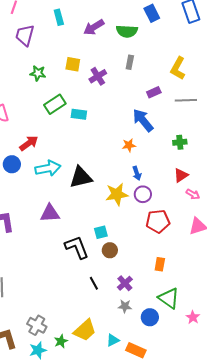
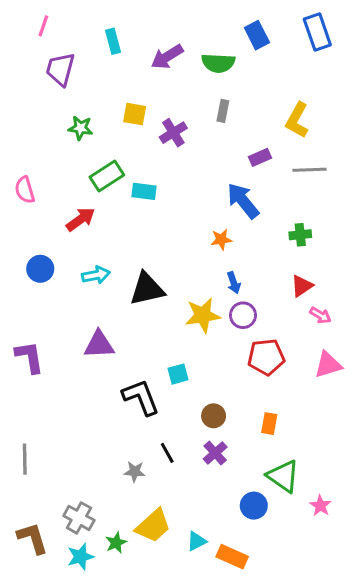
red arrow: (29, 143) -> (80, 219), moved
cyan arrow: (48, 168) -> (96, 275), size x0.7
brown circle: (110, 250) -> (214, 416), moved
gray star: (125, 306) -> (135, 472), moved

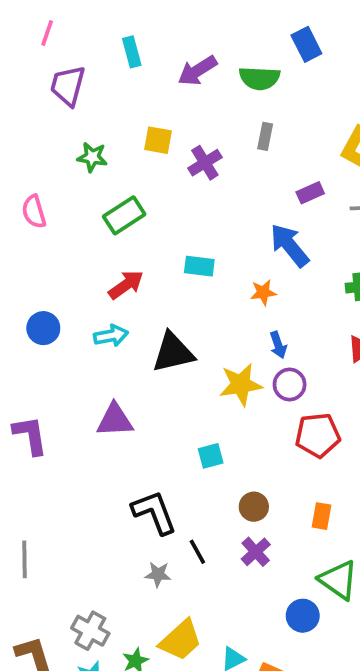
pink semicircle: (25, 190) -> (34, 212), moved
cyan rectangle: (144, 191) -> (199, 266), moved
red arrow: (80, 219) -> (126, 285), moved
black L-shape: (141, 397) -> (154, 512), moved

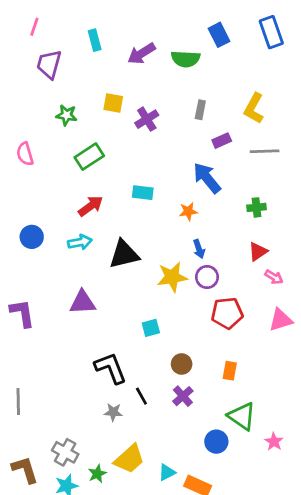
gray rectangle: (265, 136) -> (200, 110), moved

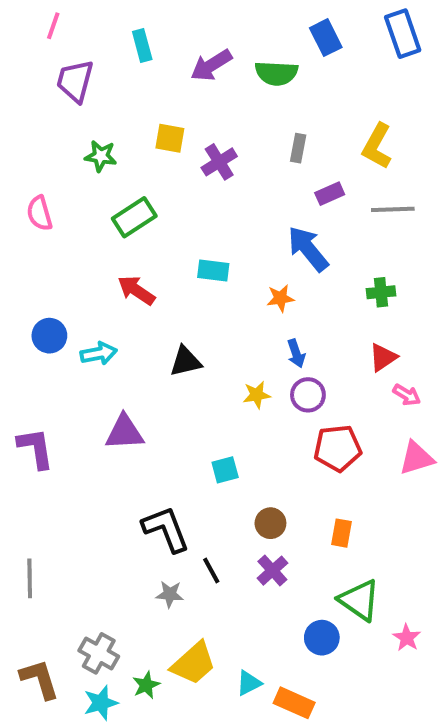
red arrow: (91, 206) -> (136, 290), turned -110
cyan arrow: (80, 242) -> (99, 353), moved
black triangle: (124, 254) -> (186, 361), size x0.7
yellow star: (172, 277) -> (257, 395), size x0.6

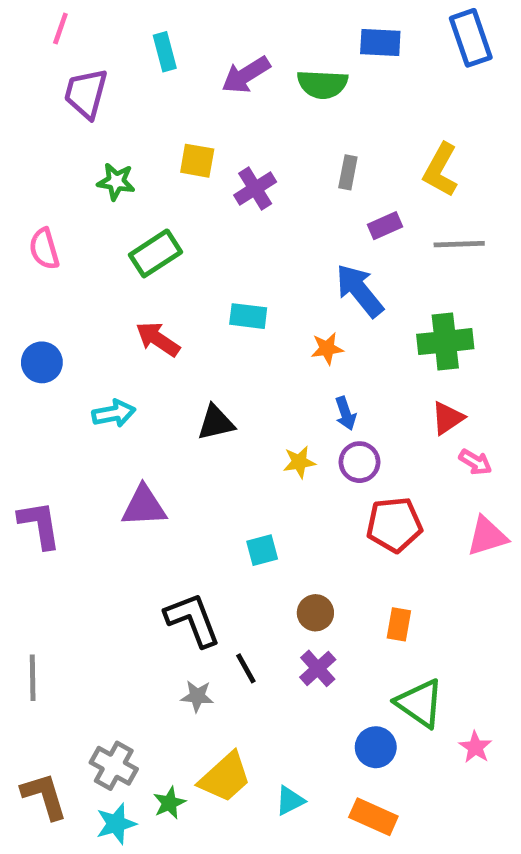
blue rectangle: (326, 38) -> (380, 42), turned -60
green cross: (381, 292) -> (445, 342), size x1.6
blue circle: (49, 336) -> (42, 362), moved
orange rectangle: (294, 703) -> (373, 817), moved

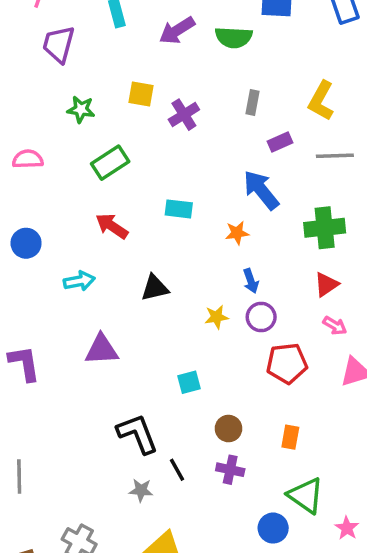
pink semicircle: (44, 249) -> (28, 159), turned 104
pink arrow: (475, 462) -> (335, 326), moved
purple cross: (318, 668) -> (230, 470), turned -36

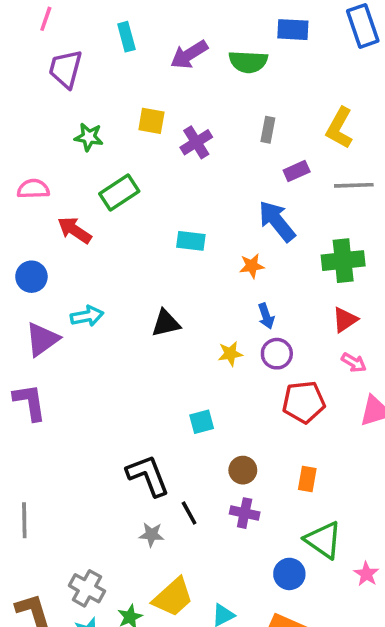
red arrow: (112, 226) -> (74, 230), moved
purple triangle: (102, 350) -> (42, 339), moved, turned -33

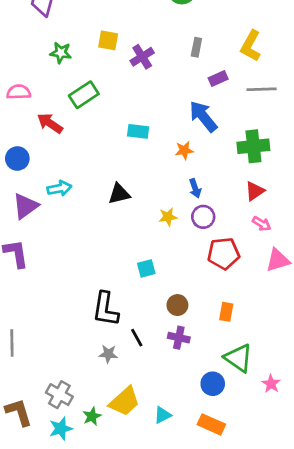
black L-shape: (148, 475) -> (106, 309), turned -150

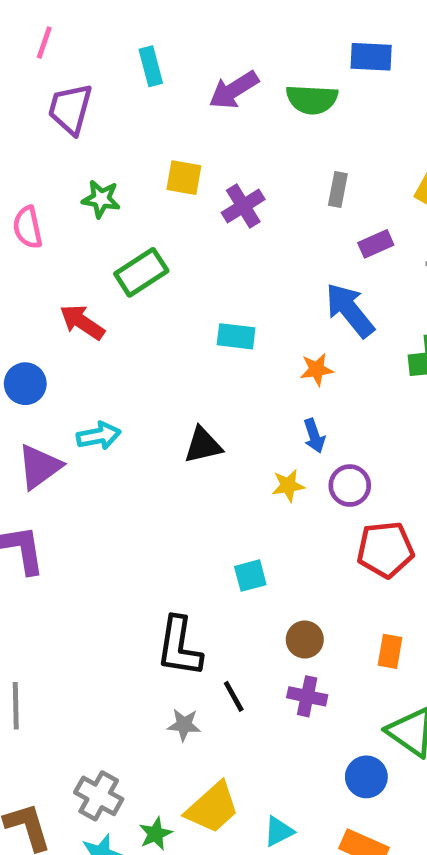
pink semicircle: (19, 92) -> (28, 227), moved, turned -100
blue arrow: (195, 188) -> (314, 436), moved

